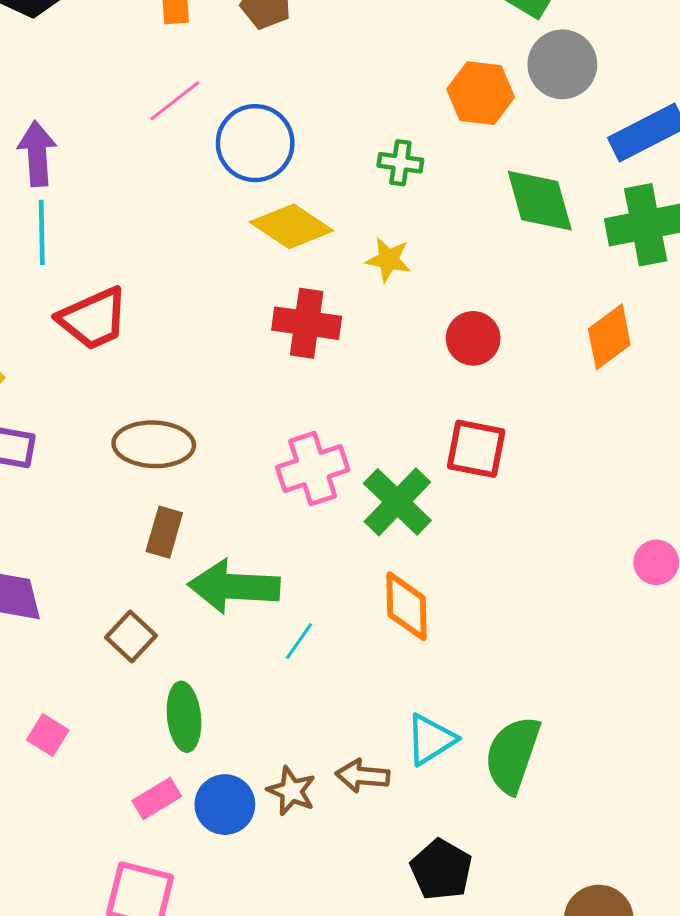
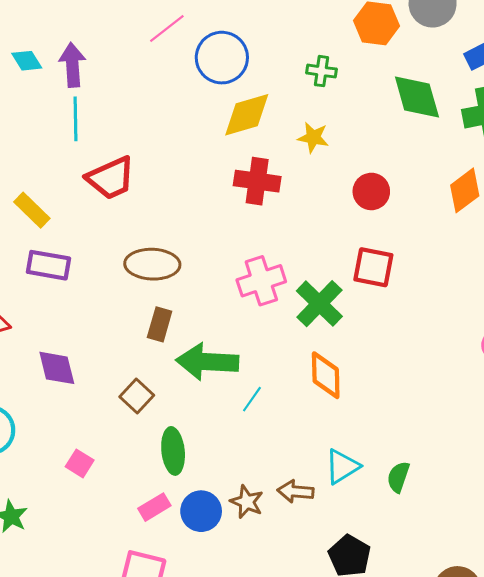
yellow diamond: (291, 226) -> (247, 115), turned -50
green semicircle: (512, 755) -> (398, 477), size x0.6

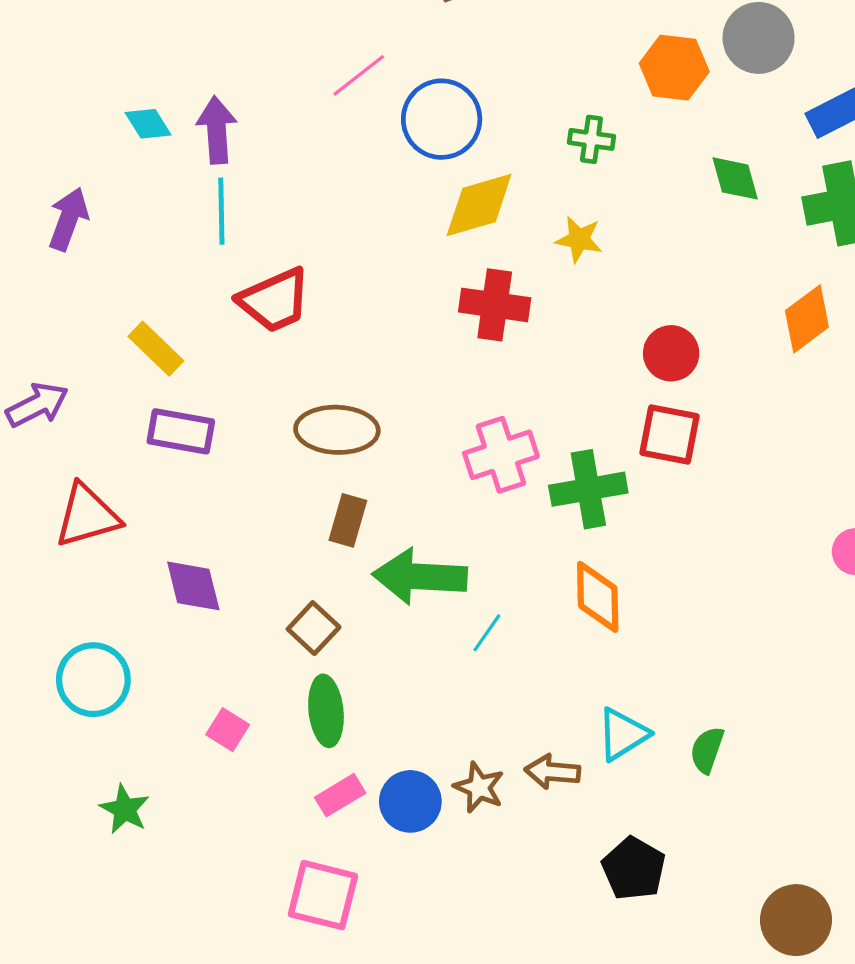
green diamond: (417, 97) -> (735, 178), size x0.7
red circle: (371, 191) -> (671, 353), moved
green cross: (319, 304) -> (588, 489), turned 36
green ellipse: (173, 451) -> (326, 711), moved

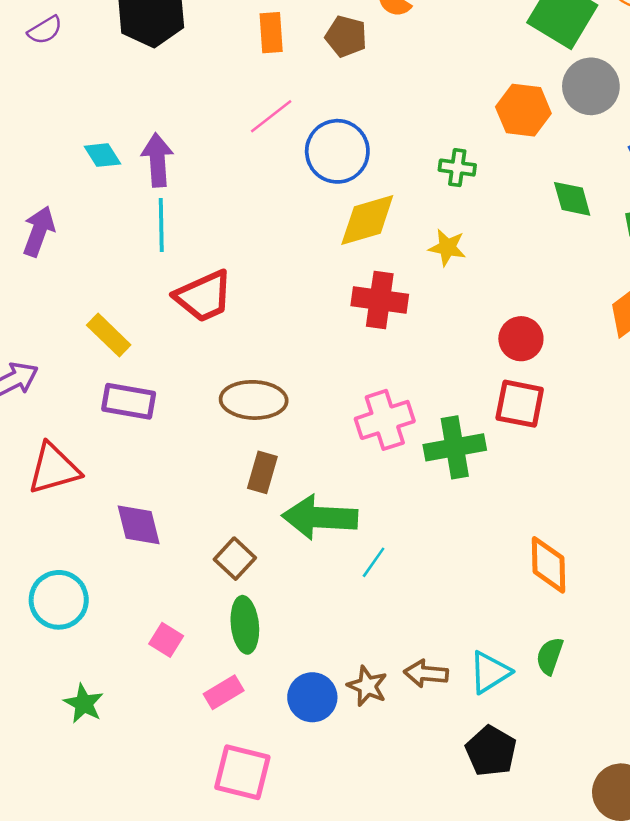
orange diamond: (598, 597) -> (548, 565), moved
cyan triangle: (623, 734) -> (490, 672), moved
pink rectangle: (340, 795) -> (224, 692), moved

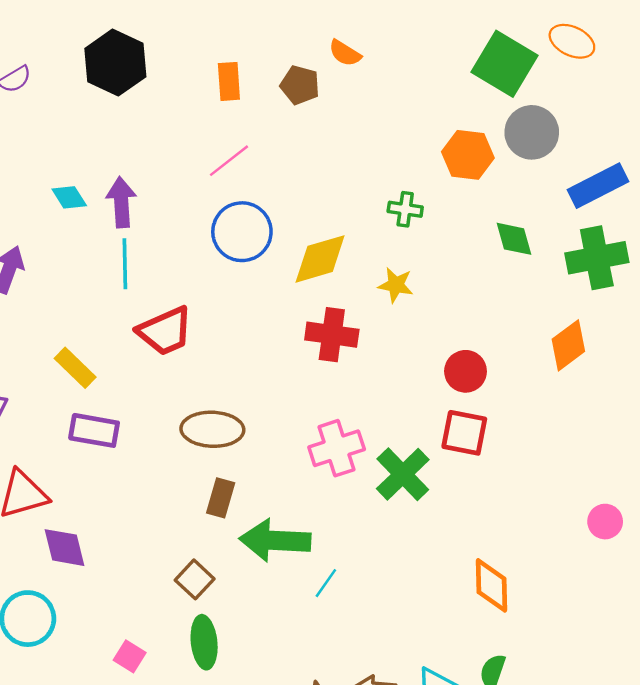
blue circle: (337, 151) -> (242, 232), moved
green cross: (455, 447) -> (403, 474), turned -34
purple diamond: (139, 525) -> (65, 548), moved

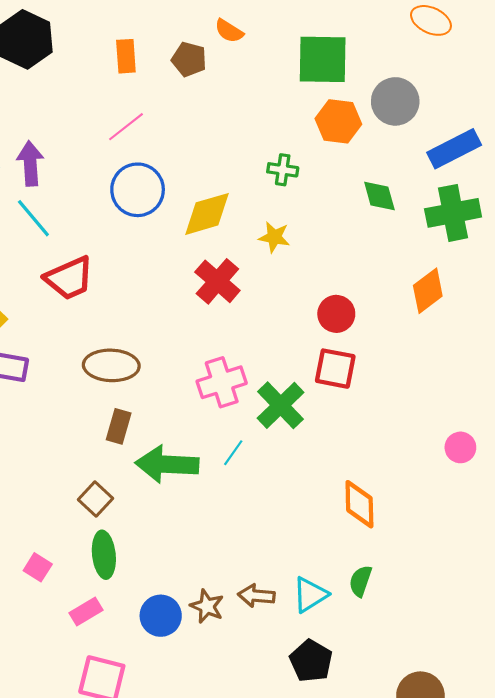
green square: (505, 64) -> (323, 59), moved, turned -30
cyan line: (125, 264) -> (33, 218), turned -39
red cross: (332, 335) -> (217, 281), turned 33
cyan line: (326, 583) -> (233, 453), moved

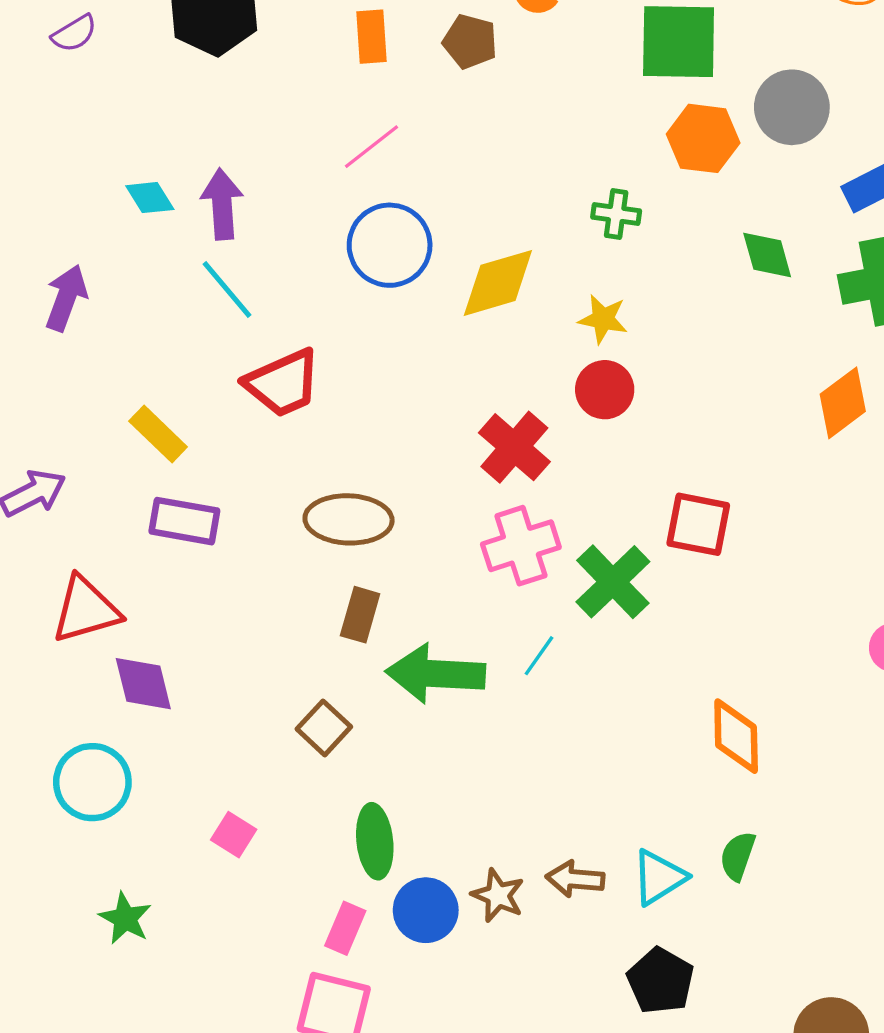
red cross: (217, 281) -> (514, 447), moved
red circle: (336, 314) -> (605, 390), moved
green ellipse: (104, 555) -> (375, 841), moved
pink rectangle: (86, 612) -> (345, 928), moved, turned -36

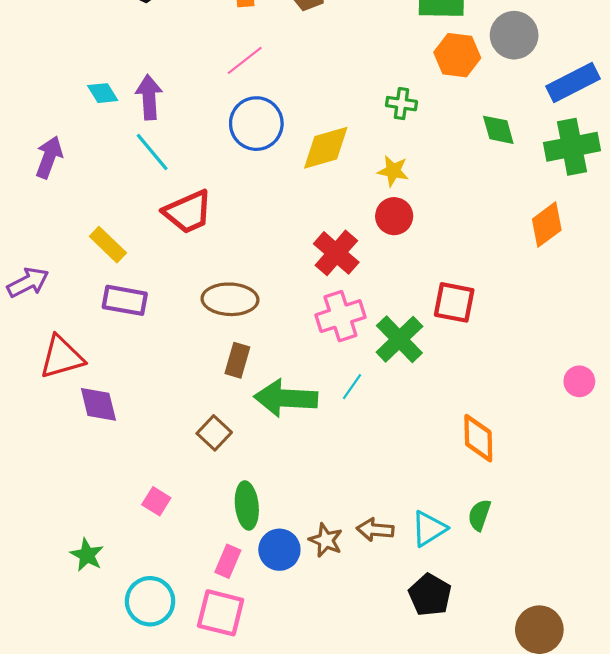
cyan circle: (92, 782) -> (150, 601), moved

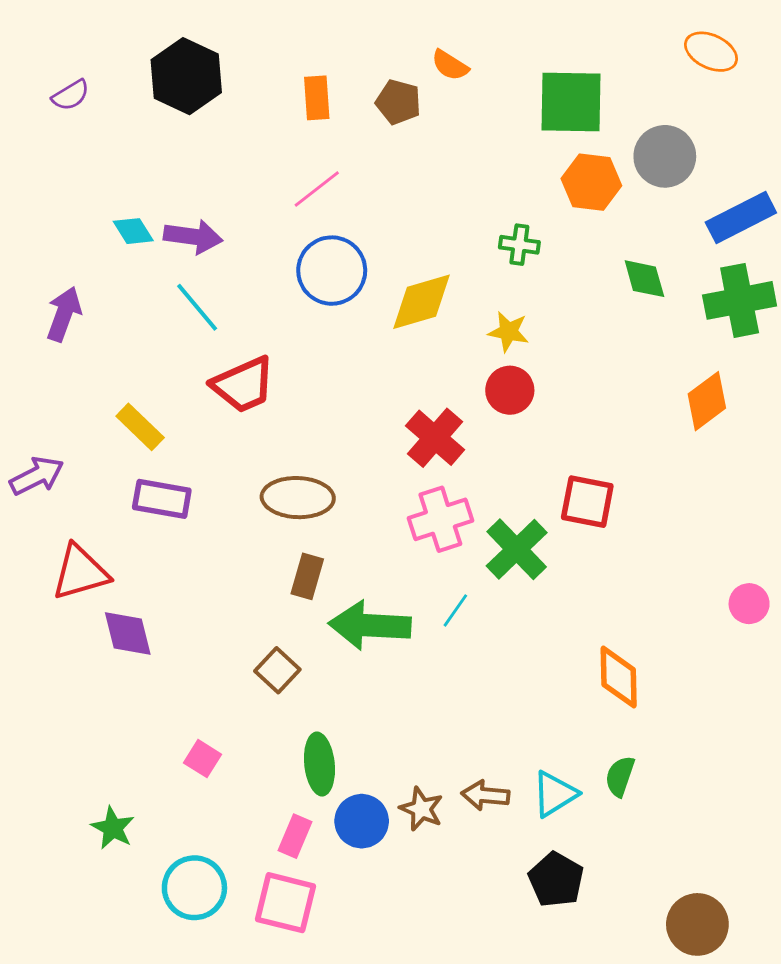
purple arrow: (149, 97) -> (193, 237), turned 102

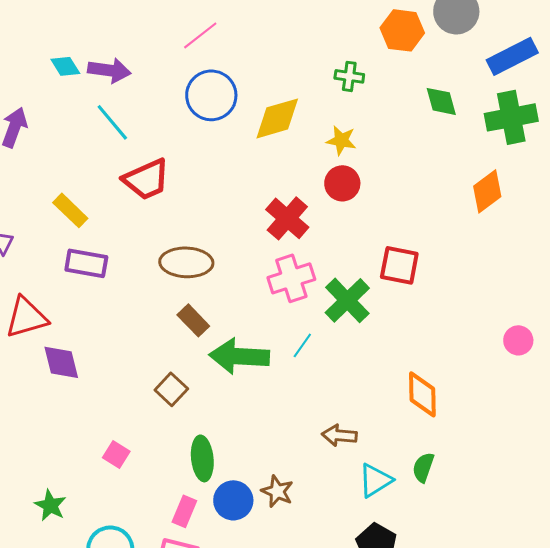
brown rectangle: (307, 576) -> (193, 320), turned -60
brown arrow: (485, 795) -> (339, 435), moved

